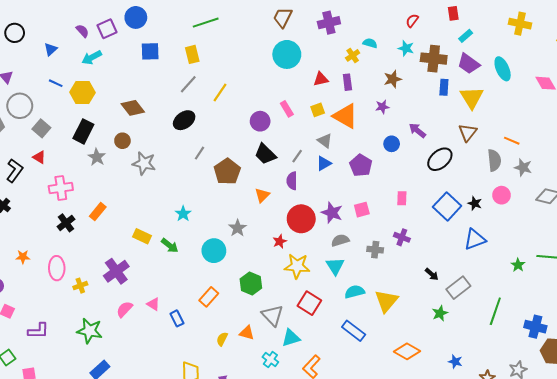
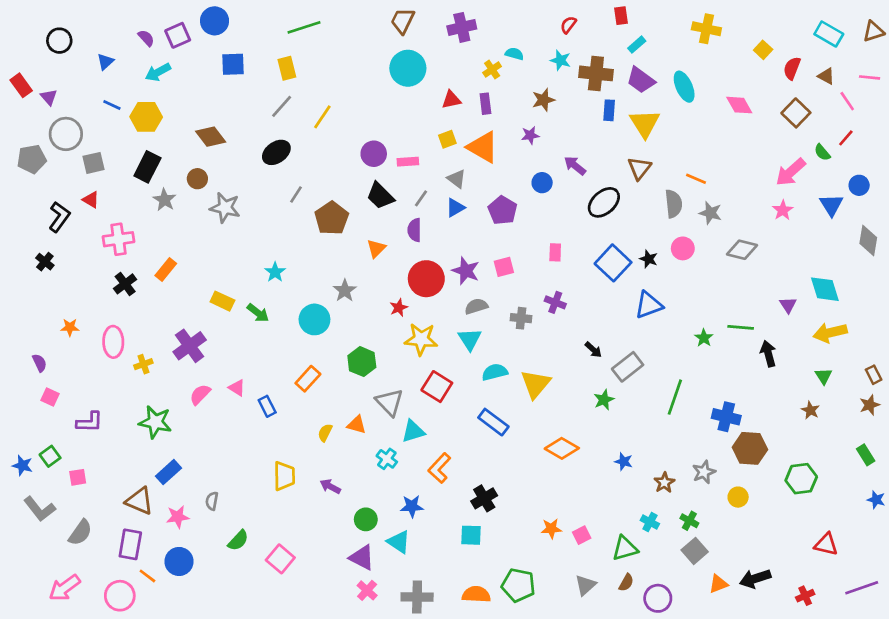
pink rectangle: (287, 109) -> (408, 162), moved, turned -63
gray square: (41, 128) -> (93, 163), turned 36

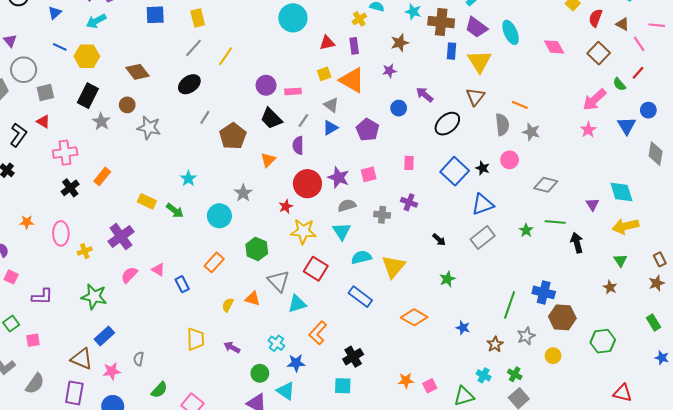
gray diamond: (742, 250) -> (546, 185), moved
gray rectangle: (628, 367) -> (483, 238), moved
green line: (675, 397) -> (510, 305), moved
cyan cross: (387, 459) -> (276, 343), moved

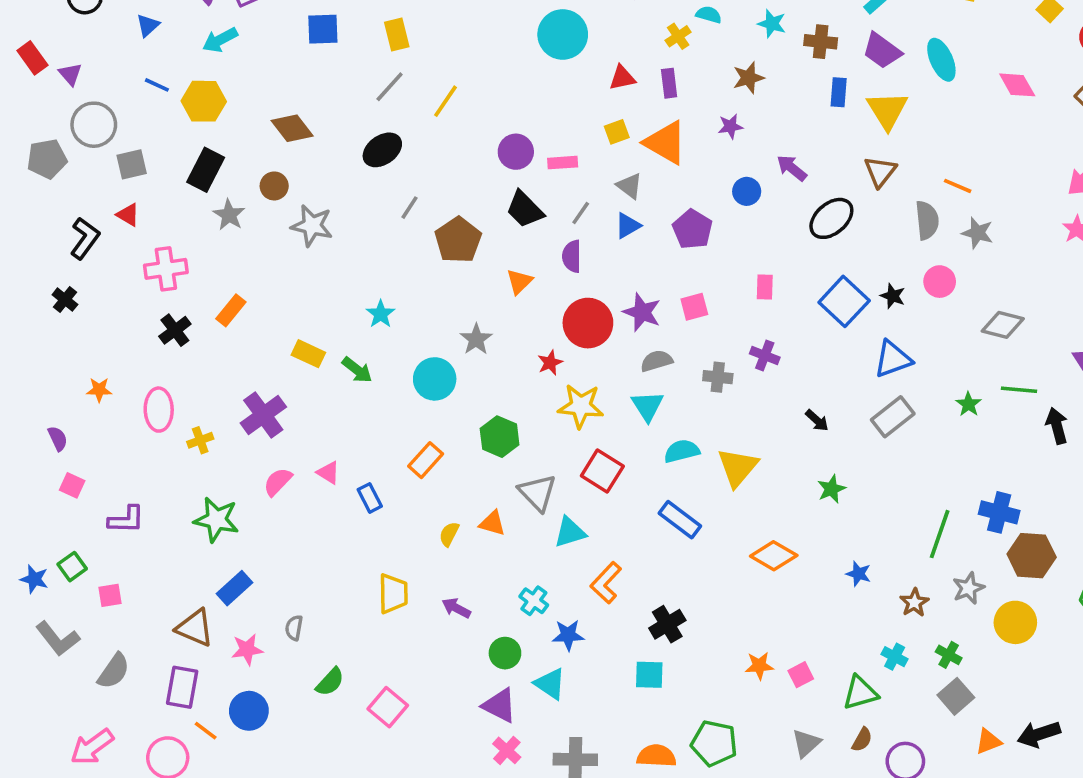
brown cross: (441, 22) -> (821, 42), size x0.7
yellow circle: (553, 356) -> (1015, 622), size x1.5

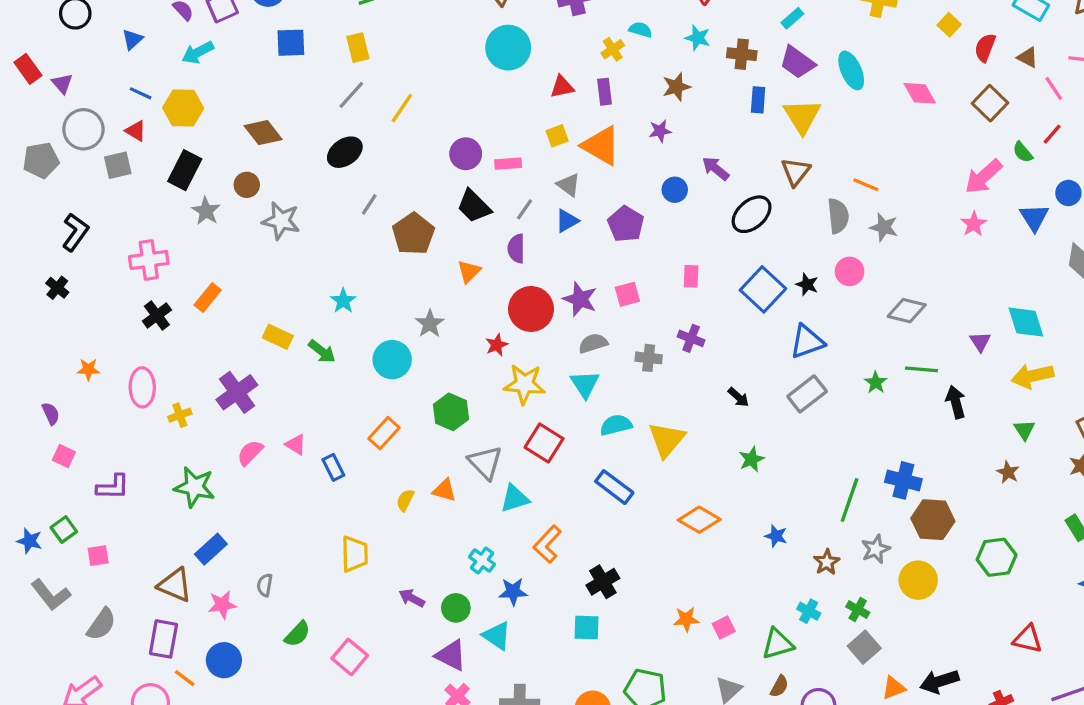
red triangle: (128, 215) -> (136, 131), moved
purple arrow: (456, 608) -> (412, 598), moved

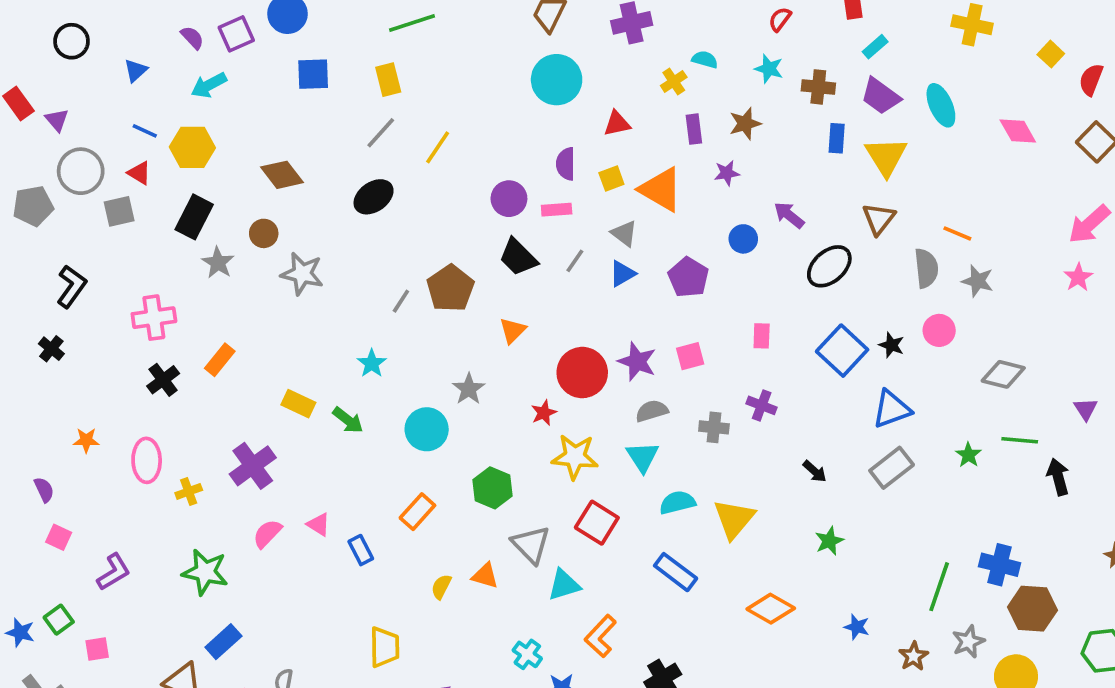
purple rectangle: (605, 92) -> (694, 129), moved
gray line: (369, 204) -> (401, 301), moved
purple semicircle: (516, 249) -> (566, 164), moved
purple L-shape: (113, 487) -> (114, 572), turned -32

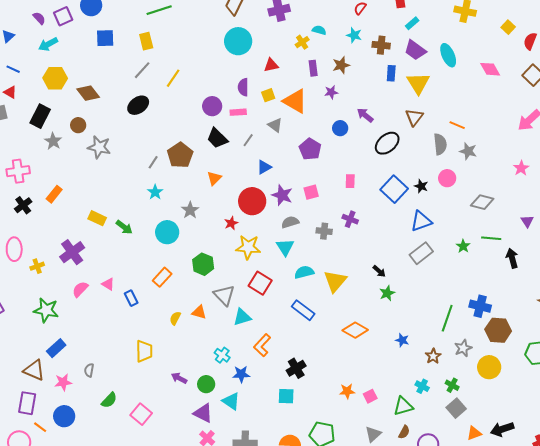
yellow hexagon: (192, 147) -> (55, 78), moved
blue triangle: (622, 274) -> (264, 167), moved
pink star: (1078, 277) -> (521, 168), moved
cyan star: (372, 363) -> (155, 192), moved
black arrow: (815, 471) -> (379, 271), moved

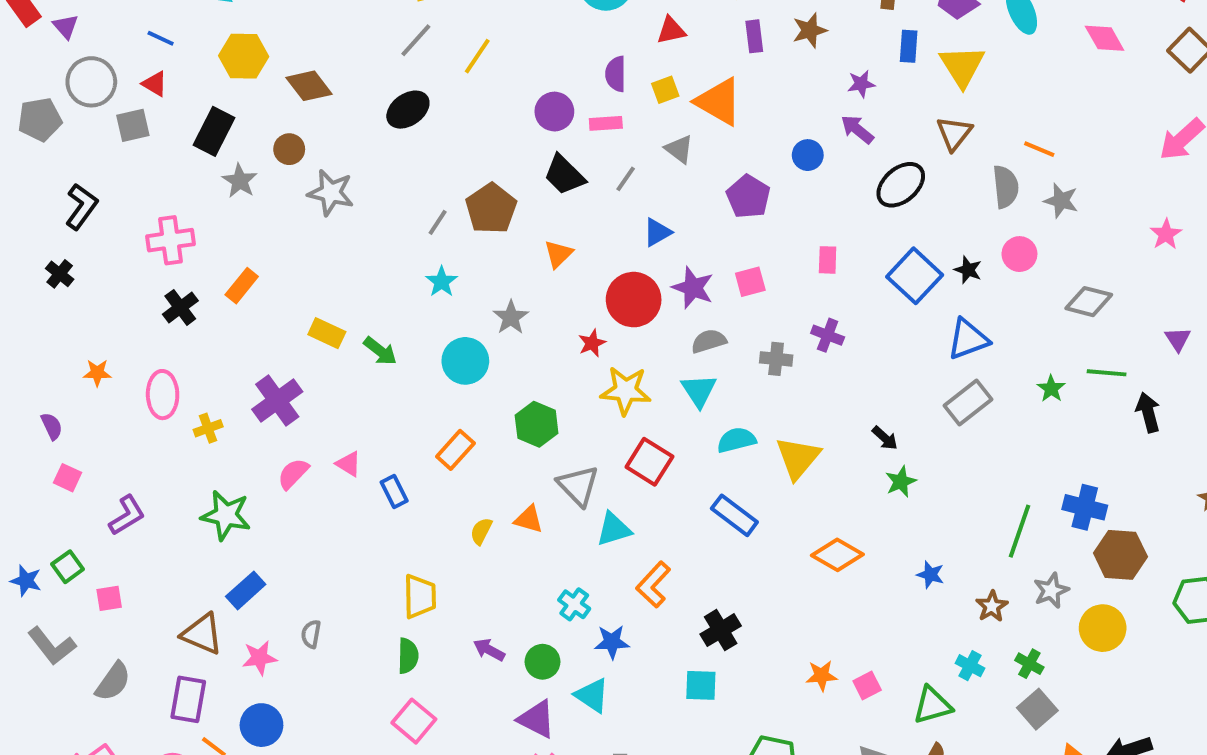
purple star: (331, 92) -> (861, 84), moved
green semicircle: (109, 400) -> (408, 656), moved, turned -42

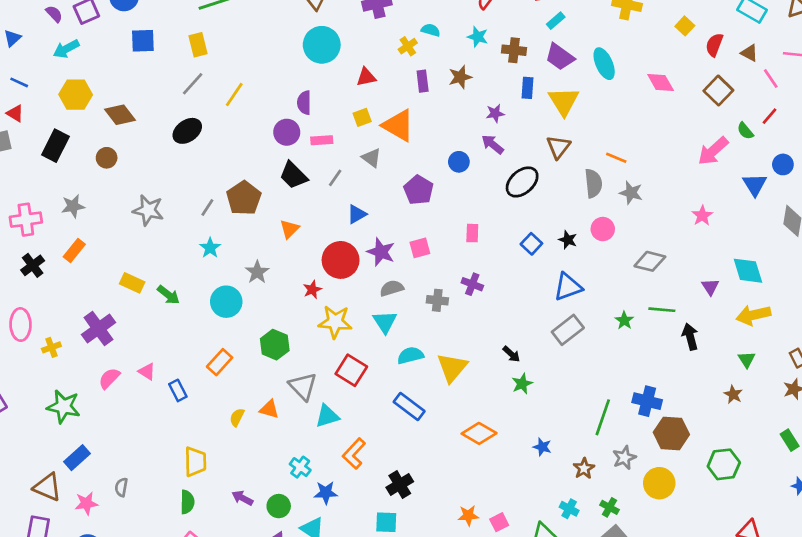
purple semicircle: (616, 74) -> (304, 103), moved
gray star: (240, 181) -> (73, 206), moved, turned 30
gray star: (331, 193) -> (148, 210), moved
blue square: (915, 276) -> (531, 244), size x0.6

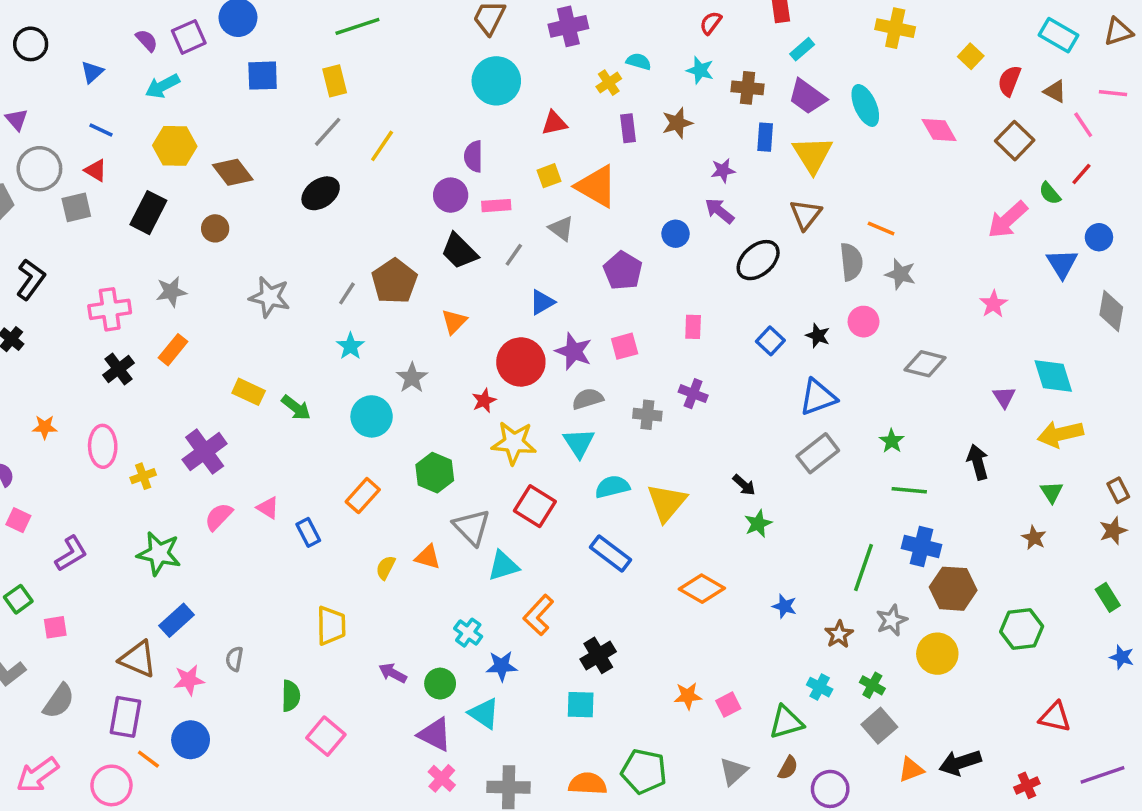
green line: (662, 310) -> (909, 490), moved
green semicircle: (187, 502) -> (291, 696), moved

